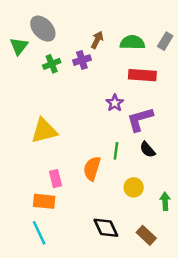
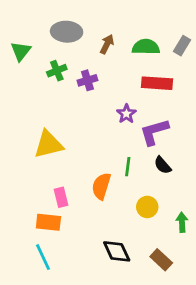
gray ellipse: (43, 29) -> (67, 32), moved, turned -44
purple cross: (82, 60) -> (87, 80), moved

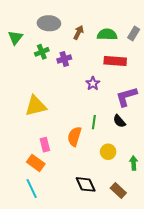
purple L-shape: (154, 132) -> (126, 97), moved
orange rectangle: (48, 222) -> (36, 163), turned 30

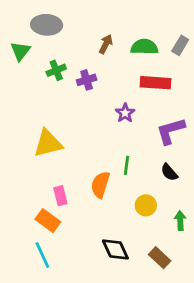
gray ellipse: (49, 23) -> (47, 25), moved
black semicircle: (119, 121) -> (169, 172), moved

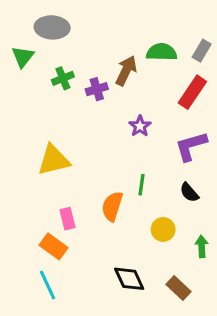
brown arrow: (106, 44) -> (126, 71), moved, size x1.4
red rectangle: (155, 83) -> (192, 92), moved, turned -60

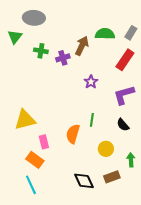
green cross: (63, 78) -> (41, 51), turned 32
yellow triangle: (54, 160) -> (25, 120), moved
brown rectangle: (179, 288) -> (112, 177), moved, turned -63

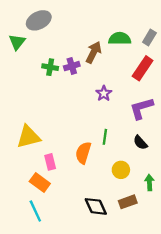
gray ellipse: (34, 18) -> (39, 20), turned -30
green cross: (41, 51) -> (50, 67), moved

